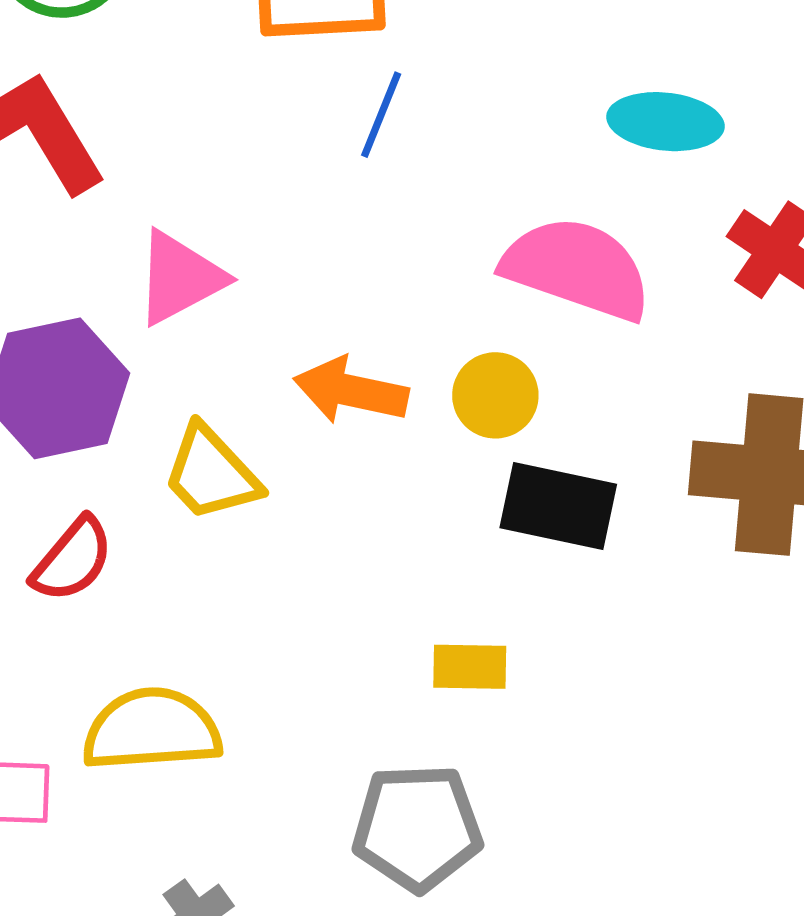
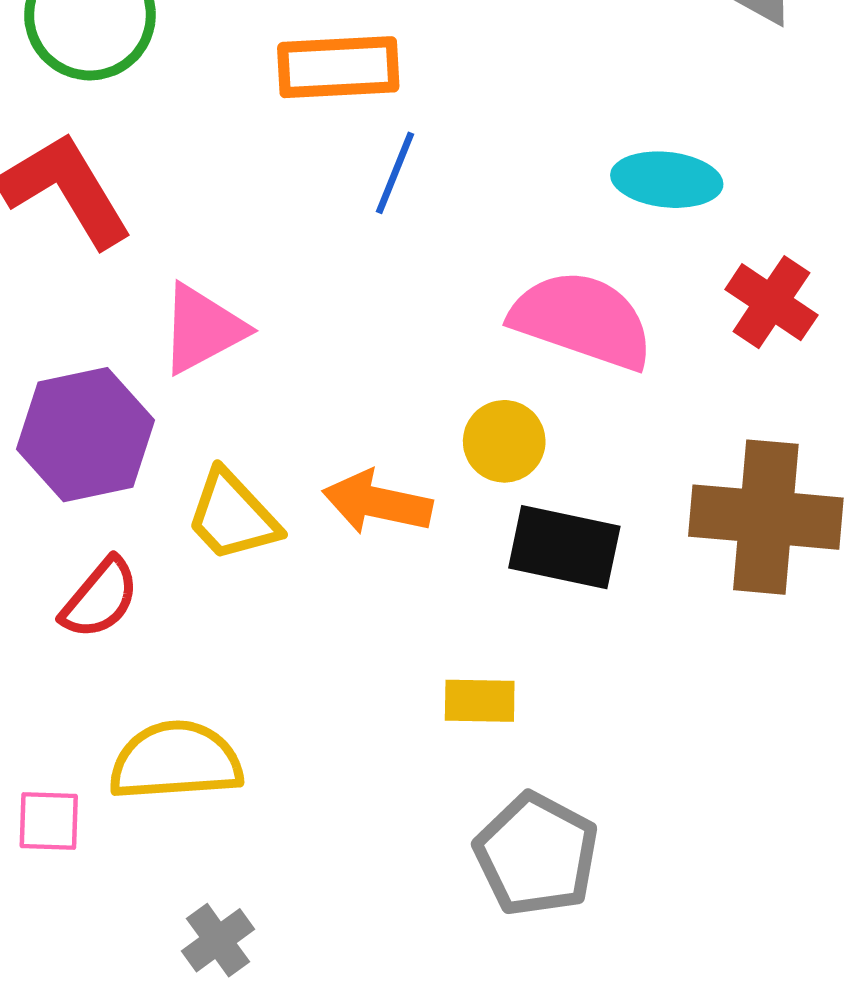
orange arrow: (351, 391) -> (377, 503), moved
gray pentagon: (417, 828) -> (536, 854), moved, turned 30

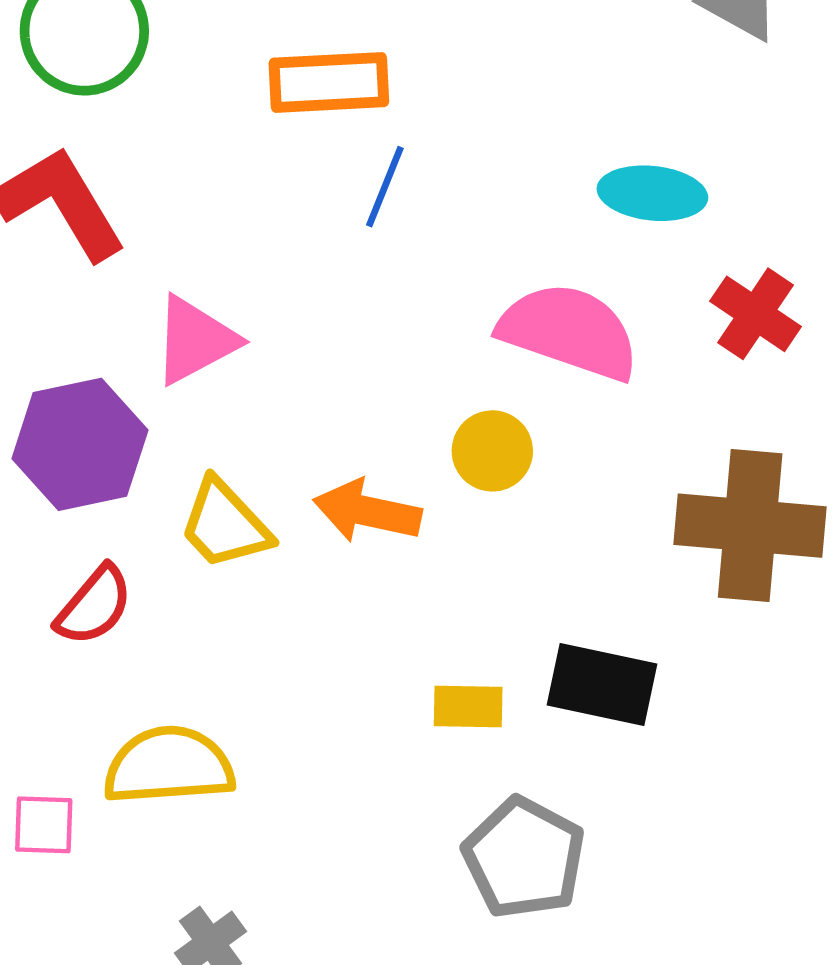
black rectangle: (564, 547) -> (602, 685), moved

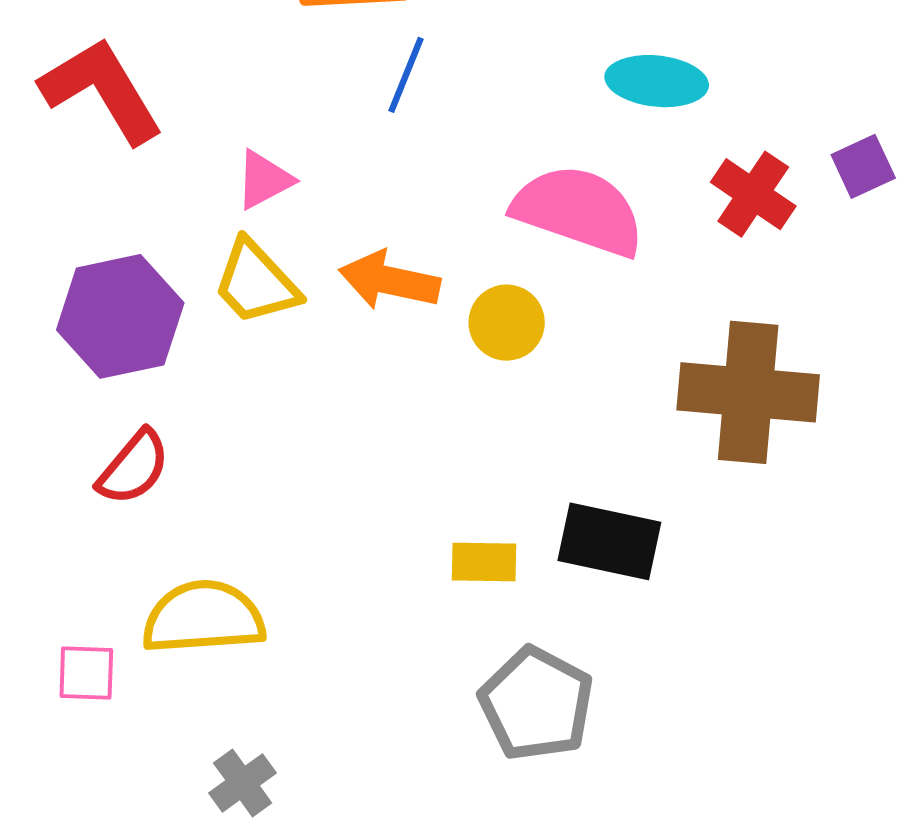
pink triangle: (195, 340) -> (264, 180), moved, size x0.7
orange arrow: (367, 511) -> (389, 280), moved
yellow trapezoid: (225, 524) -> (256, 282), moved

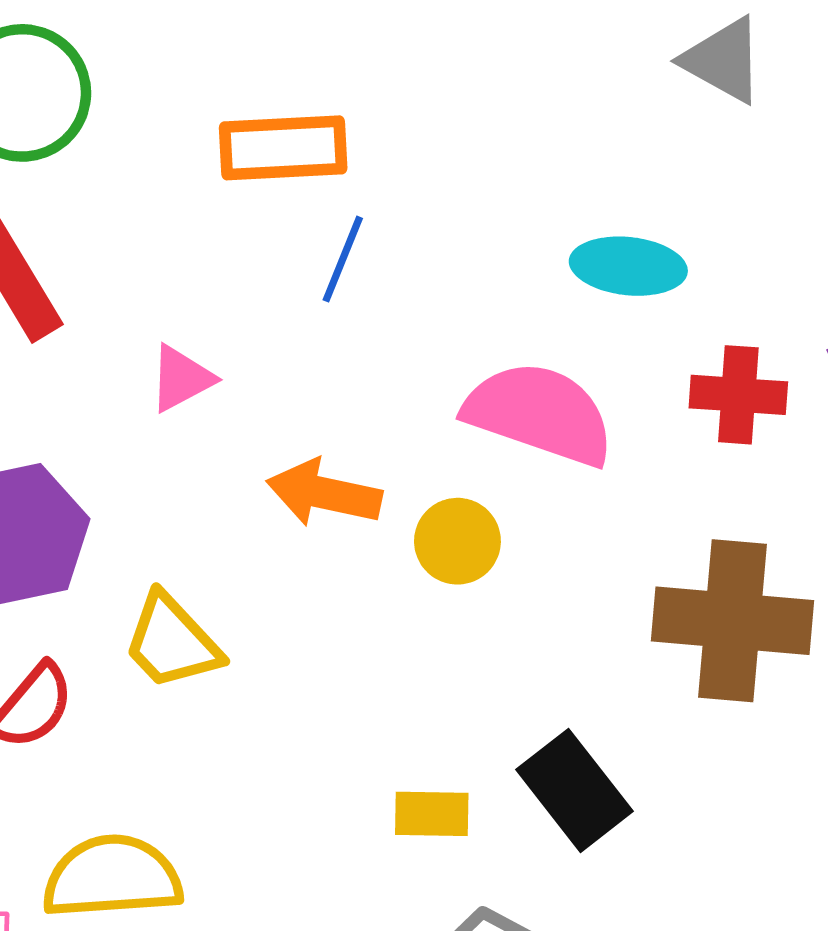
red cross: (753, 194) -> (738, 395), turned -30
yellow trapezoid: (256, 282) -> (172, 642), moved
black rectangle: (609, 541) -> (574, 790), turned 40

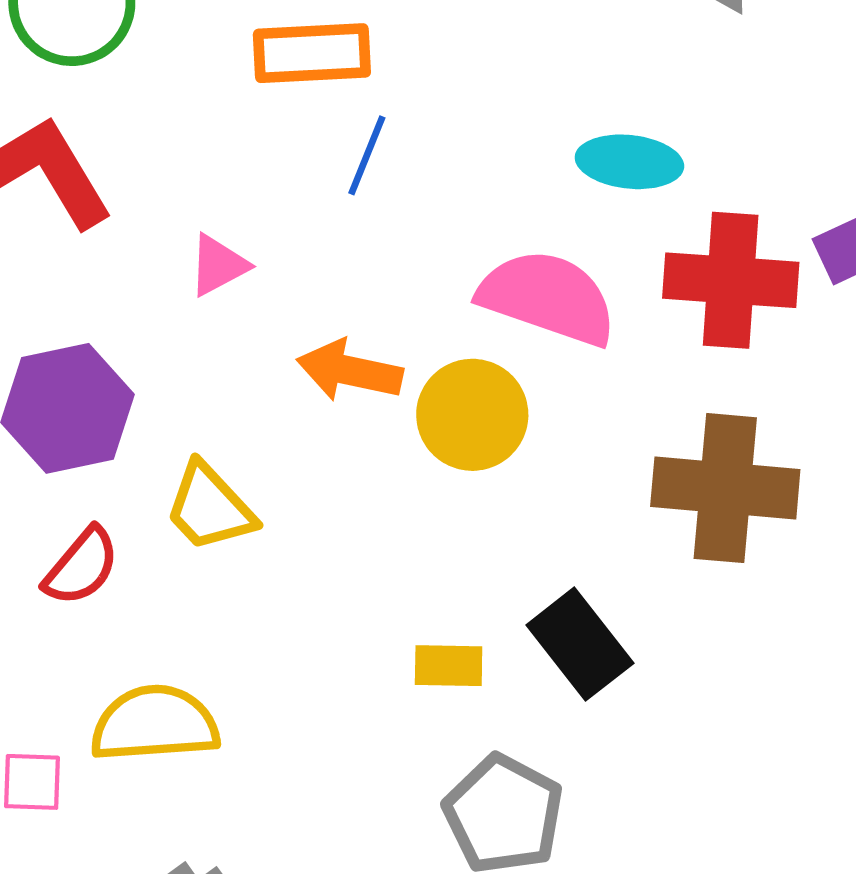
red cross: (738, 395) -> (731, 280), size x1.5
yellow circle: (457, 541) -> (472, 415), size x1.4

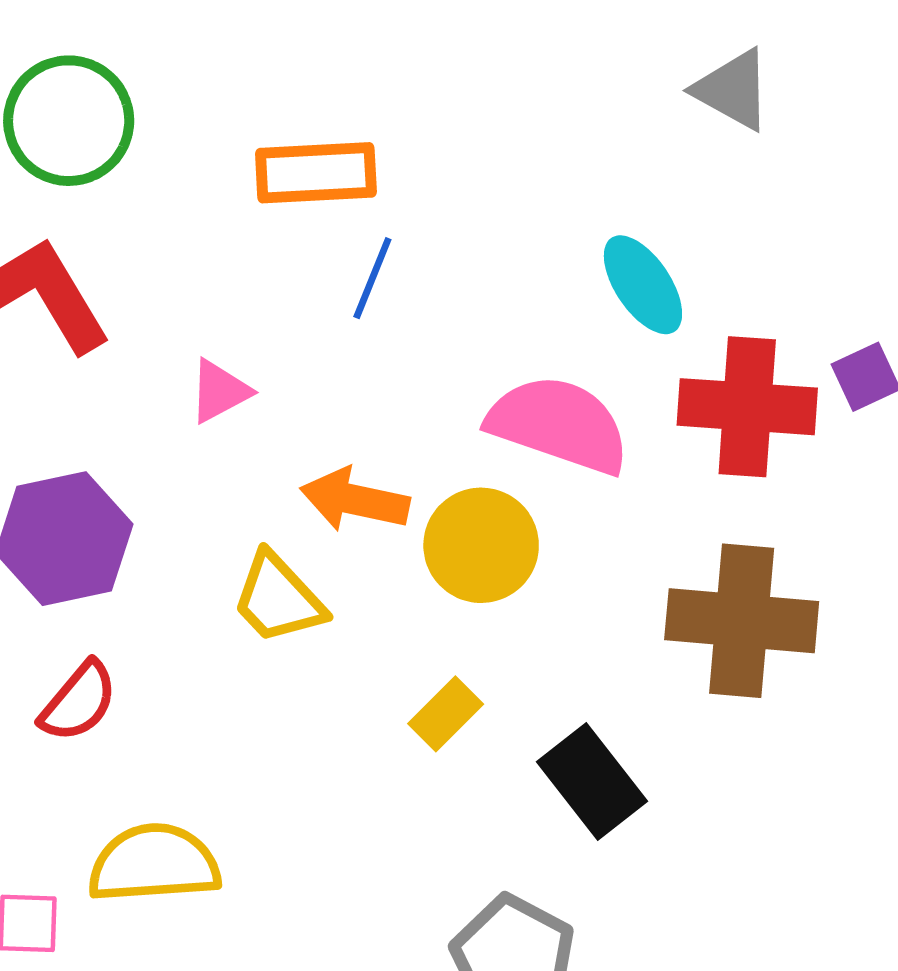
cyan ellipse: (629, 162) -> (643, 285), turned 50
yellow trapezoid: (210, 507) -> (278, 599), moved
yellow rectangle: (449, 666) -> (446, 714), moved, turned -46

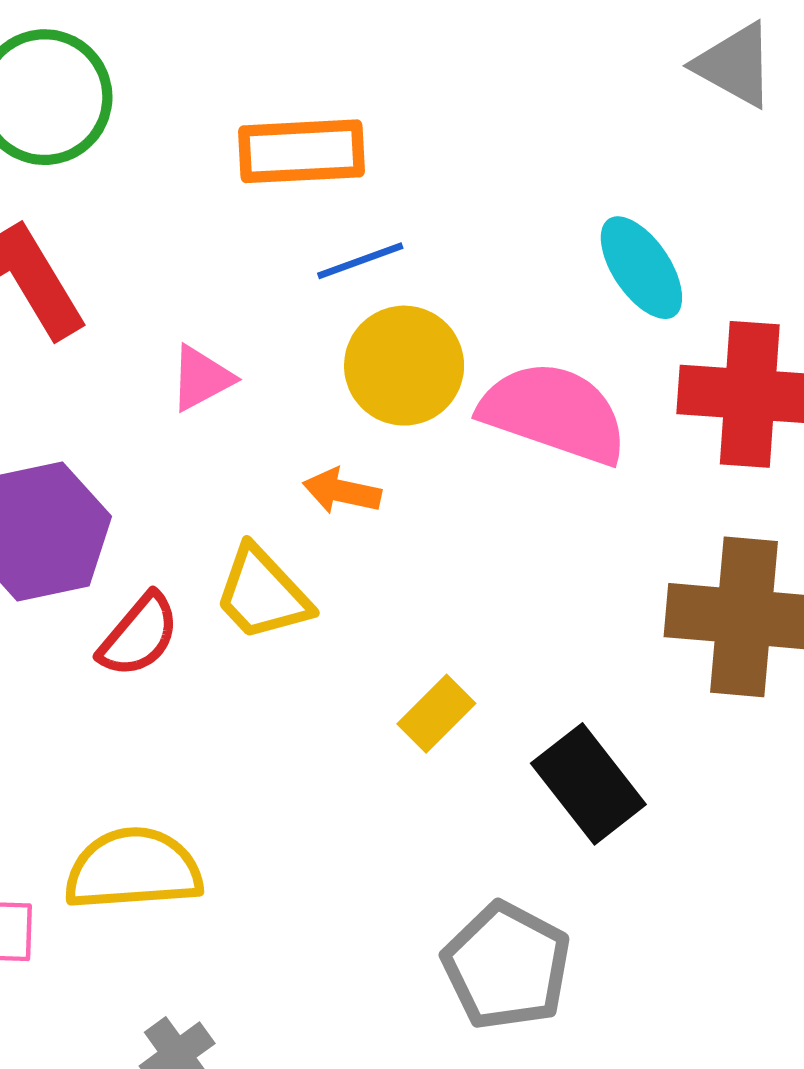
blue line: (372, 278) -> (360, 261), turned 48
orange arrow: (355, 500) -> (342, 491), size x0.7
yellow circle: (481, 545) -> (404, 366), moved
red semicircle: (79, 702) -> (139, 635), moved

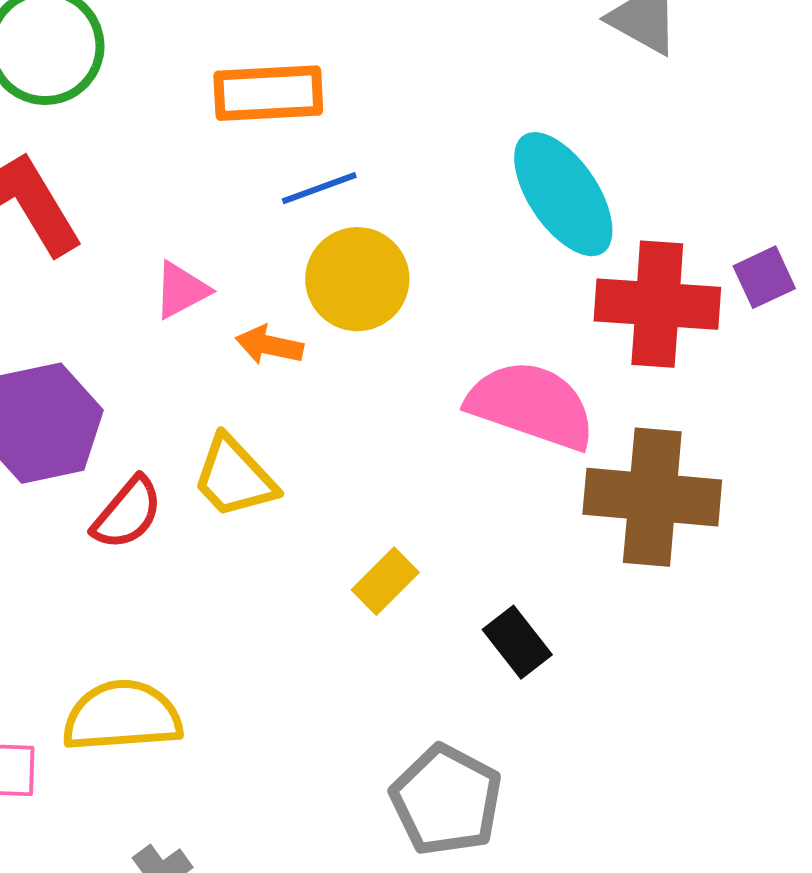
cyan ellipse: (641, 268) -> (563, 194), size x1.4
pink semicircle: (554, 413) -> (531, 405), moved
orange arrow: (342, 491) -> (269, 345), moved
black rectangle: (588, 784) -> (517, 642), size x0.7

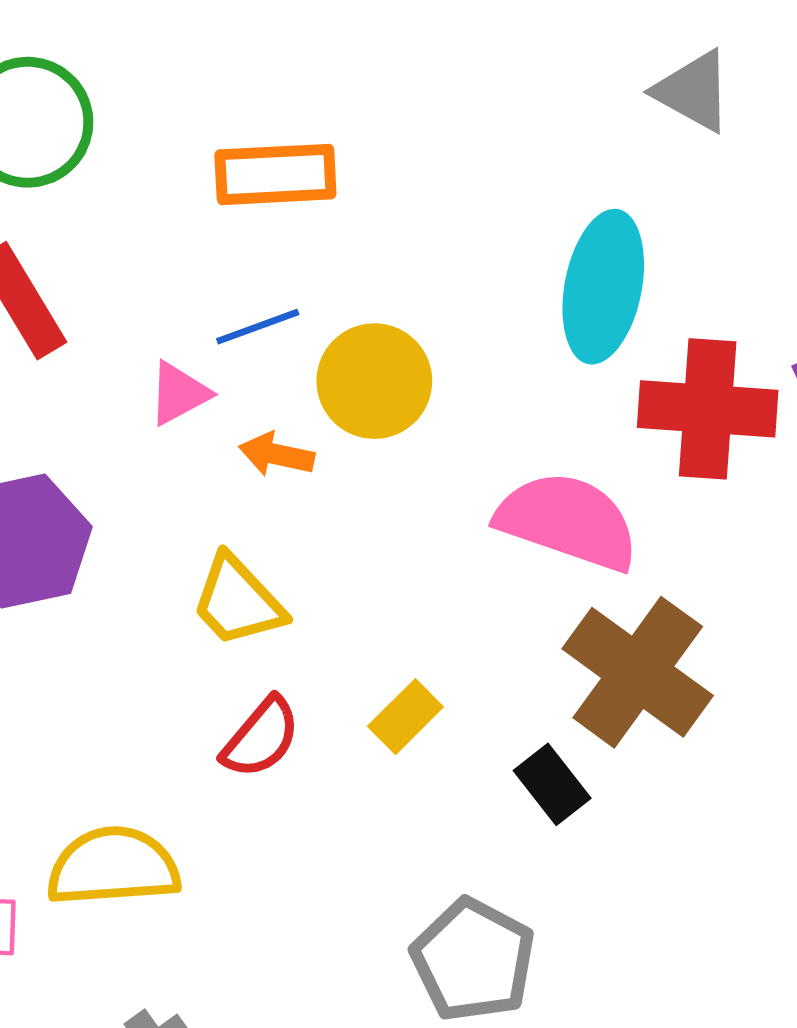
blue line: (319, 188) -> (258, 327), moved
cyan ellipse: (563, 194) -> (603, 287), turned 45
brown cross: (652, 497) -> (638, 672), moved, turned 31
red semicircle: (127, 513) -> (261, 738), moved

